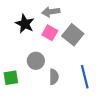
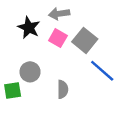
gray circle: (36, 61) -> (30, 72), moved
blue line: (85, 77) -> (102, 71), moved, turned -35

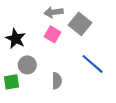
black star: (29, 28) -> (16, 39), moved
gray square: (85, 40) -> (80, 24), moved

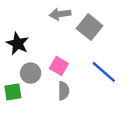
pink square: (53, 34) -> (59, 66), moved

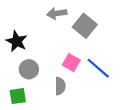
pink square: (59, 66) -> (71, 63), moved
green square: (13, 92) -> (18, 96), moved

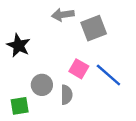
gray square: (85, 26) -> (94, 28), turned 30
gray circle: (29, 69) -> (42, 85), moved

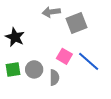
green square: (20, 106) -> (13, 69), moved

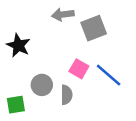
green square: (13, 69) -> (16, 105), moved

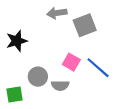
black star: (18, 45) -> (17, 41), turned 30
gray semicircle: (67, 95) -> (60, 85), turned 90

